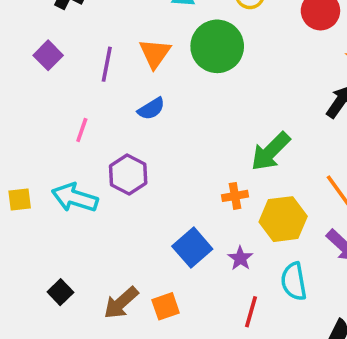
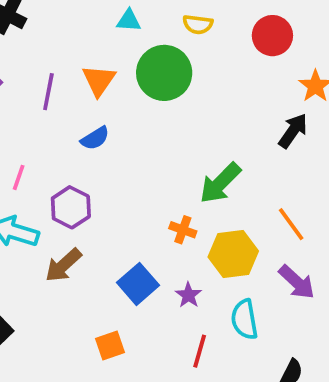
pink line: (82, 130) -> (19, 177), moved
orange cross: (235, 196) -> (183, 230), turned 30
brown arrow: (121, 303) -> (63, 265), moved

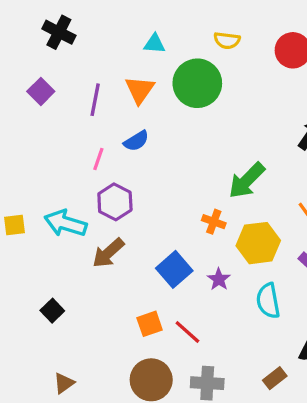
cyan triangle: (129, 21) -> (154, 44), moved
pink line: (19, 177) -> (98, 159), moved
red line: (200, 351) -> (187, 332), moved, turned -64

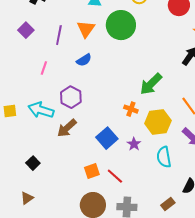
pink line: (98, 159) -> (44, 68), moved
brown triangle: (64, 383) -> (27, 198), moved

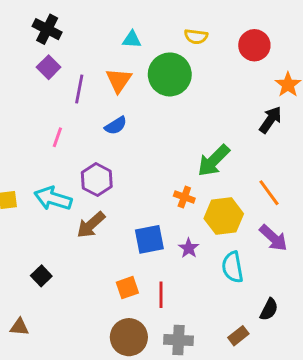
purple square: (26, 30) -> (49, 67), moved
blue square: (107, 138) -> (149, 239), turned 30
red line: (115, 176) -> (161, 295), turned 48
brown triangle: (27, 198) -> (19, 327), moved, turned 40

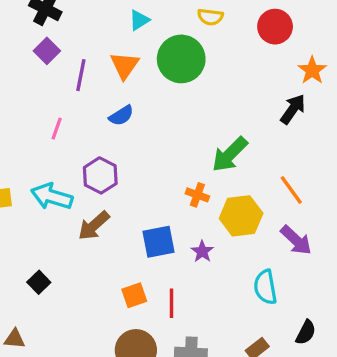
cyan triangle: (132, 39) -> (139, 20), turned -36
cyan semicircle: (233, 267) -> (265, 287), moved
black semicircle: (269, 309) -> (306, 332), moved

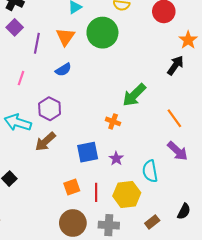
yellow hexagon: (241, 216) -> (127, 194), moved
cyan semicircle: (265, 287) -> (150, 171), moved

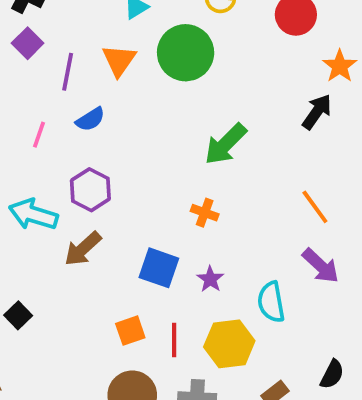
blue semicircle: (63, 70) -> (90, 119), moved
green arrow: (134, 95) -> (225, 144), moved
blue square: (88, 152) -> (159, 268), turned 30

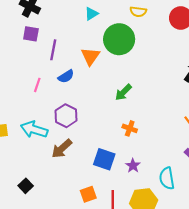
purple square: (28, 43) -> (31, 34), turned -35
orange triangle: (119, 60) -> (90, 56), moved
green arrow: (225, 144) -> (123, 92), moved, size x0.7

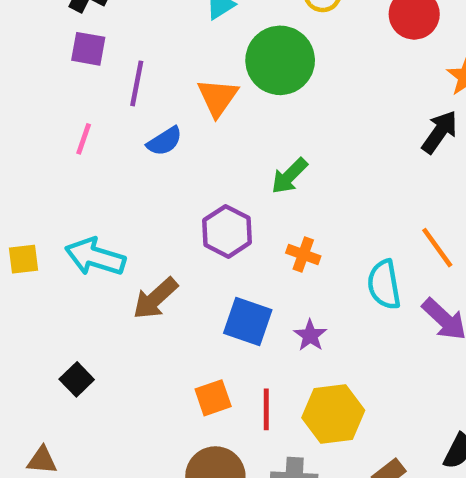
pink line: (37, 85) -> (84, 139), moved
purple hexagon: (66, 116) -> (227, 231), moved
cyan semicircle: (167, 178) -> (384, 285), moved

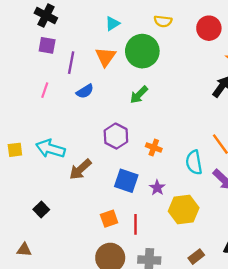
orange triangle: (218, 97) -> (106, 57), moved
green arrow: (289, 176) -> (139, 95), moved
yellow hexagon: (333, 414) -> (184, 209), moved

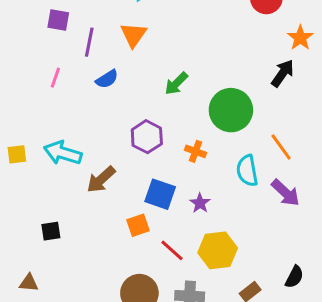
green circle: (142, 51) -> (231, 110), moved
black square: (41, 209) -> (51, 231), turned 35
yellow hexagon: (184, 209) -> (218, 250), moved
orange square: (109, 219) -> (138, 225), moved
red line: (135, 224) -> (172, 250), turned -48

